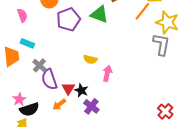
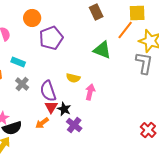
green triangle: (99, 14) -> (102, 50), moved
cyan rectangle: (27, 43) -> (18, 62), moved
purple semicircle: (49, 79) -> (48, 91), moved

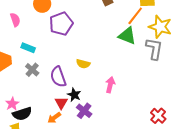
green triangle: (102, 50) -> (127, 36), moved
pink arrow: (90, 92) -> (110, 85), moved
red triangle: (51, 107) -> (61, 103), moved
orange arrow: (42, 123) -> (54, 118), moved

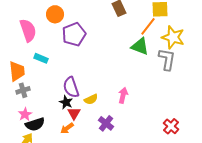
pink semicircle: (15, 20) -> (28, 30), size x1.6
yellow semicircle: (83, 64) -> (91, 99), moved, turned -40
gray cross: (32, 70) -> (23, 90), moved, turned 32
black star: (74, 95) -> (66, 102), moved
purple cross: (84, 111) -> (106, 123), moved

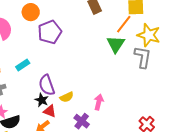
green triangle: (140, 46) -> (116, 44), turned 42
cyan rectangle: (41, 58) -> (23, 65), moved, turned -56
pink arrow: (123, 95) -> (99, 102), moved
red triangle: (74, 113) -> (50, 111), turned -40

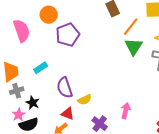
orange line: (124, 24) -> (131, 27), moved
black star: (42, 100) -> (33, 103), moved
pink arrow: (99, 102) -> (126, 111), moved

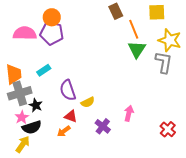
orange line: (131, 27) -> (134, 29), turned -60
pink semicircle: (22, 31) -> (25, 33), turned -70
purple pentagon: (68, 35) -> (52, 33), moved, turned 30
gray cross: (17, 91) -> (20, 93), size x1.6

